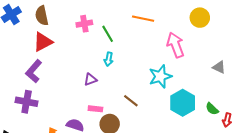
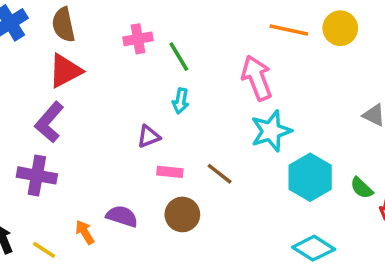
orange line: (143, 19) -> (289, 30), moved
pink arrow: (176, 45) -> (257, 78), moved
pink rectangle: (95, 109) -> (170, 172), moved

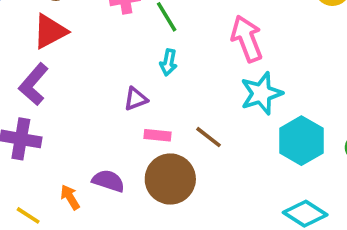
brown circle: (182, 214) -> (170, 179), size x1.4

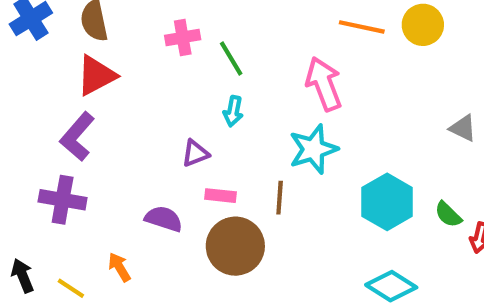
cyan star: (261, 93) -> (313, 149), moved
brown line: (209, 137) -> (280, 198), turned 56
purple semicircle: (108, 181) -> (164, 219), moved

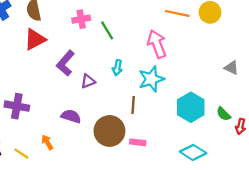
cyan arrow: (233, 111) -> (117, 68), moved
purple L-shape: (77, 137) -> (65, 63), moved
pink rectangle: (221, 196) -> (138, 142), moved

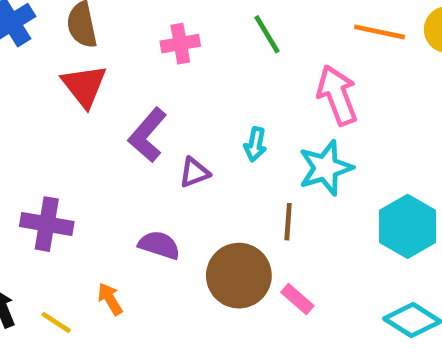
green line: (107, 30) -> (267, 34), moved
red triangle: (35, 39) -> (84, 86), turned -40
pink rectangle: (138, 142) -> (297, 299), turned 35

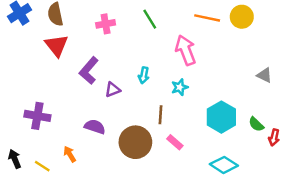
cyan star: (326, 168) -> (180, 87), size x0.6
pink rectangle: (297, 299) -> (175, 142), moved

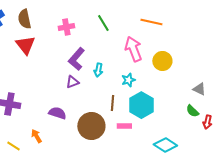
yellow circle: (242, 17) -> (162, 61), moved
purple L-shape: (89, 70) -> (76, 59), moved
gray triangle: (264, 75) -> (199, 89), moved
cyan hexagon: (221, 117) -> (141, 105), moved
pink rectangle: (175, 142) -> (124, 126), turned -40

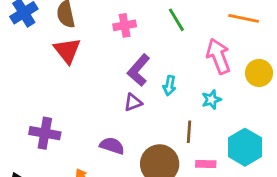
cyan hexagon: (141, 105) -> (245, 147), moved

